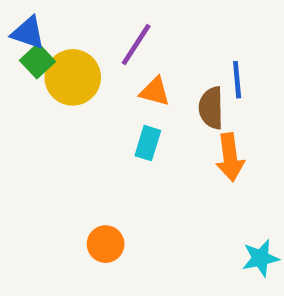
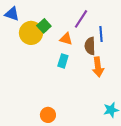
purple line: (136, 45) -> (81, 19), moved
green square: (37, 61) -> (44, 26), moved
orange circle: (106, 244) -> (48, 115), moved

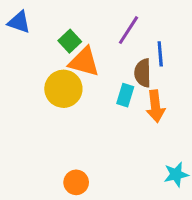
yellow circle: (31, 33) -> (63, 89), moved
orange triangle: (66, 39) -> (84, 62), moved, size x1.5
cyan rectangle: (63, 61) -> (125, 95), moved

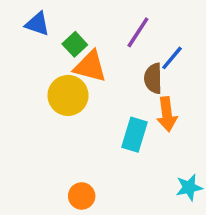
blue triangle: (19, 22) -> (37, 24), moved
blue line: (160, 54) -> (172, 58), turned 45
cyan rectangle: (125, 95) -> (134, 135), moved, size x1.4

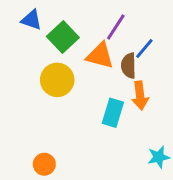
green square: (75, 44) -> (63, 37), size x1.5
orange triangle: (90, 66) -> (100, 56), moved
orange circle: (82, 196) -> (44, 164), moved

